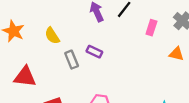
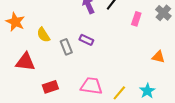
yellow semicircle: (52, 36) -> (43, 35), moved
orange triangle: (176, 54) -> (158, 57), moved

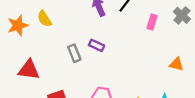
orange star: (15, 22) -> (18, 25), turned 30
yellow semicircle: (43, 35) -> (44, 19), moved

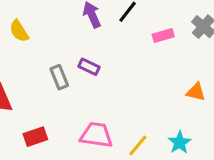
pink rectangle: (152, 22) -> (163, 36), turned 56

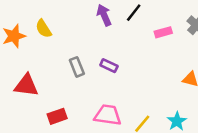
purple rectangle: (89, 67) -> (109, 66), moved

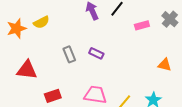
yellow semicircle: (44, 29) -> (41, 22), turned -84

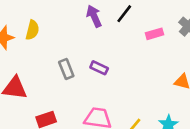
yellow semicircle: (41, 22) -> (32, 30), turned -49

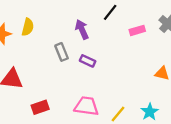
purple arrow: (94, 16) -> (82, 29), moved
gray rectangle: (66, 69) -> (62, 52), moved

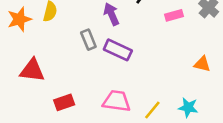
purple rectangle: (88, 61) -> (118, 50), size x1.5
cyan star: (150, 112) -> (188, 107), turned -30

